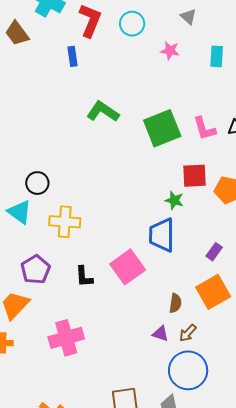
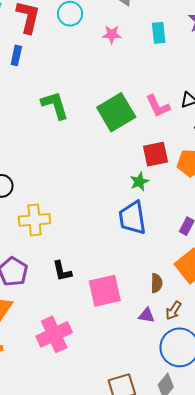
blue rectangle: (72, 56) -> (16, 55), turned 30
green L-shape: (103, 112) -> (55, 105), turned 48
green star: (174, 200) -> (139, 182), turned -30
pink square: (128, 267) -> (105, 291), moved, turned 32

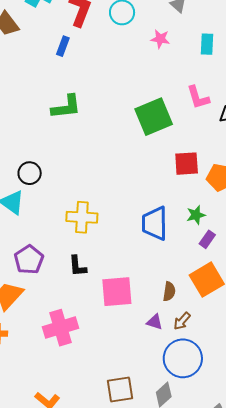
green L-shape: (55, 105) -> (66, 107), moved, turned 92
pink L-shape: (158, 106) -> (198, 97), moved
green star: (139, 182) -> (196, 215), moved
yellow cross: (34, 220) -> (82, 217), moved

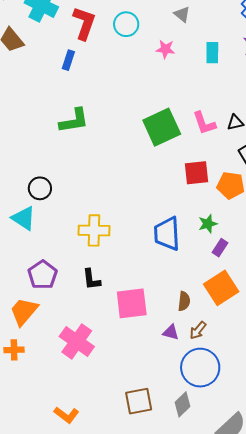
pink L-shape: (198, 97) -> (204, 123), moved
pink cross: (61, 328) -> (77, 341), turned -36

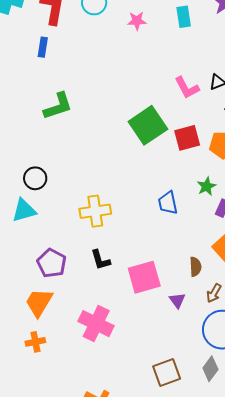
green square: (162, 127) -> (148, 125), moved
cyan triangle: (24, 218) -> (24, 210), turned -40
blue trapezoid: (167, 234) -> (168, 203), size x0.7
purple triangle: (171, 332) -> (177, 300), moved, turned 48

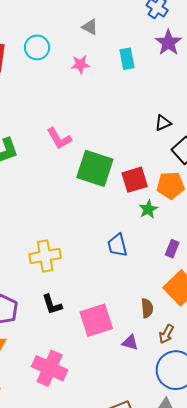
pink L-shape: (187, 88) -> (59, 138), moved
green square: (148, 125) -> (95, 168), turned -36
green star: (207, 186) -> (148, 209), moved
purple triangle: (177, 300) -> (130, 342), turned -36

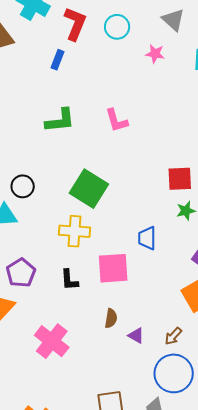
gray triangle: (90, 27) -> (173, 20), size x1.4
green square: (95, 168) -> (89, 189), moved
brown semicircle: (147, 308) -> (111, 318), moved
pink square: (96, 320) -> (113, 268), moved

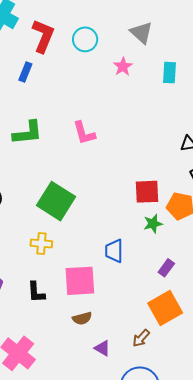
pink star: (155, 54) -> (123, 67), turned 30
yellow cross: (74, 231) -> (41, 244), size x0.7
brown semicircle: (111, 318) -> (82, 318), moved, turned 66
brown arrow: (173, 336) -> (141, 338), moved

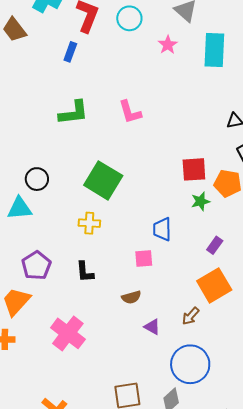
cyan rectangle: (169, 73) -> (214, 50), size x1.6
pink square: (80, 281) -> (144, 258), moved, size x0.6

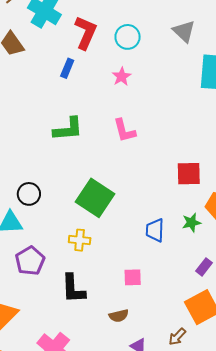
pink star: (168, 45) -> (122, 76), moved
red square: (194, 169) -> (189, 174), moved
blue trapezoid: (162, 229) -> (155, 230), moved
purple pentagon: (36, 265) -> (30, 261), moved
black L-shape: (85, 272) -> (73, 289), size x1.4

